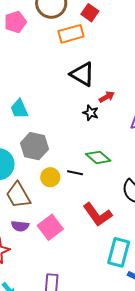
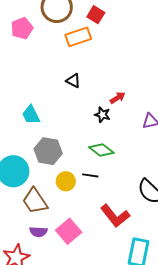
black triangle: (82, 74) -> (73, 81), moved, size x0.6
green diamond: (98, 157) -> (101, 150), moved

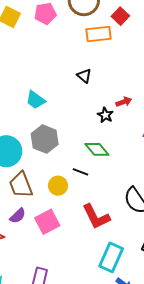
cyan trapezoid: (31, 115) -> (36, 100), turned -40
yellow circle: (66, 181) -> (58, 186), moved
purple semicircle: (38, 232) -> (18, 216), turned -60

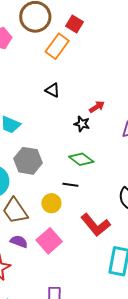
orange rectangle: (99, 34) -> (57, 46), turned -35
purple semicircle: (18, 216) -> (19, 242), turned -102

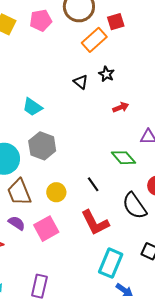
red square: (74, 24) -> (116, 22), turned 30
black star: (82, 124) -> (106, 74), moved
green diamond: (81, 159) -> (123, 158), moved
black line: (70, 185) -> (93, 184), moved, turned 35

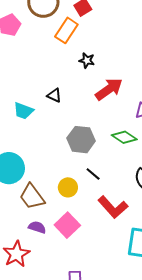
black triangle: (81, 82) -> (54, 95), moved
red arrow: (121, 107) -> (109, 89), size x1.8
gray hexagon: (42, 146) -> (81, 140), moved
black line: (93, 184) -> (93, 174), moved

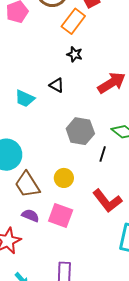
black star: (87, 60) -> (75, 54), moved
black line: (93, 174) -> (103, 154), moved, turned 63
pink square: (67, 225) -> (61, 216), turned -30

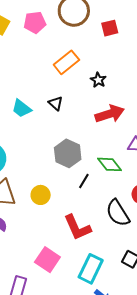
orange rectangle: (73, 21) -> (66, 62), moved
black star: (75, 54) -> (98, 80), moved
pink square: (61, 216) -> (47, 260), moved

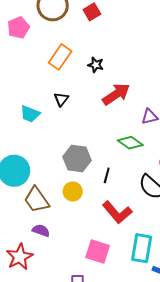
black triangle: (56, 103) -> (61, 99), turned 42
gray hexagon: (68, 153) -> (77, 159), moved
black line: (84, 181) -> (107, 175), moved

